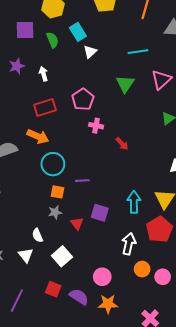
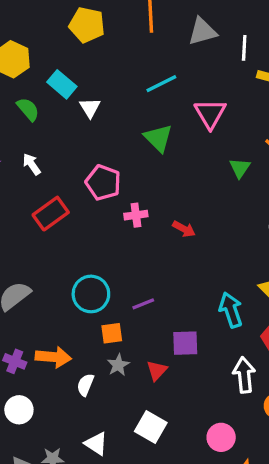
orange arrow: (38, 136) -> (53, 357), moved
red triangle: (77, 223) -> (157, 370), turned 40
white semicircle: (37, 235) -> (85, 385), moved, turned 64

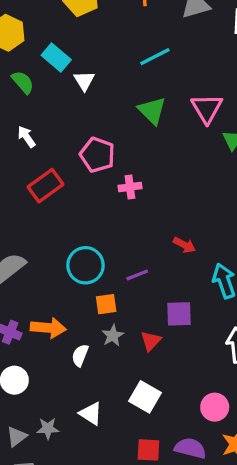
pink triangle: (210, 114) -> (207, 109), moved
red arrow: (184, 229) -> (184, 245), moved

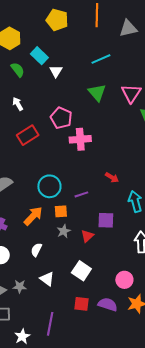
pink cross: (130, 187) -> (80, 139), size x1.5
orange arrow: (48, 328) -> (33, 216), moved, turned -55
white semicircle: (80, 355) -> (36, 250), moved

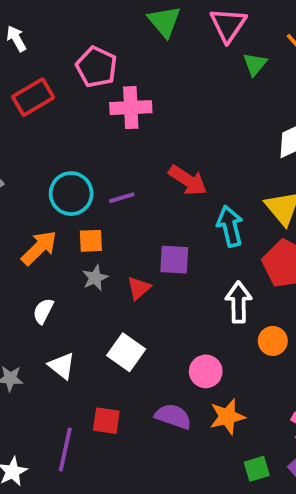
red arrow: (112, 178) -> (188, 180), size x1.5
purple line: (81, 194) -> (122, 198), moved
red square: (81, 304) -> (106, 421), moved

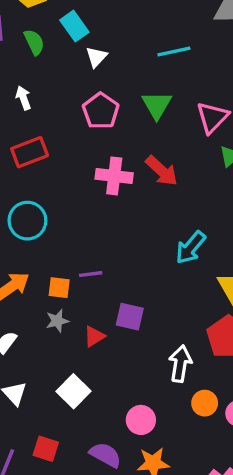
pink pentagon: (96, 67) -> (101, 111), moved
red arrow: (188, 180) -> (162, 171), moved
cyan circle: (71, 194) -> (27, 221), moved
purple line: (122, 198) -> (91, 274), moved
cyan arrow: (230, 226) -> (191, 248), moved, turned -136

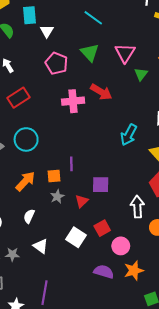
cyan rectangle: (74, 26) -> (29, 15), turned 42
cyan line: (174, 51) -> (93, 18), turned 60
purple line: (91, 274) -> (71, 164), turned -72
red square: (46, 449) -> (102, 228), moved, turned -35

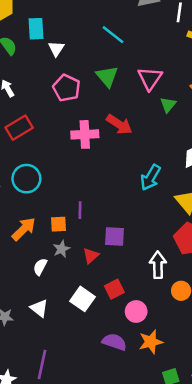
white semicircle: (29, 216) -> (40, 267), moved

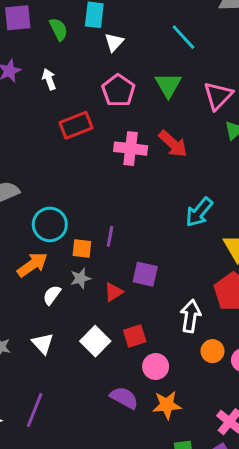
red rectangle: (19, 128) -> (76, 125), moved
cyan circle: (26, 179) -> (50, 224), moved
orange arrow: (24, 229) -> (32, 265), moved

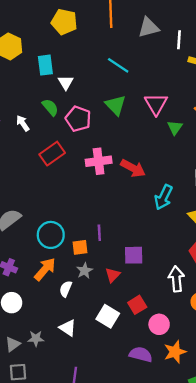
green semicircle: (58, 29) -> (50, 107), moved
red arrow: (173, 144) -> (133, 168), moved

